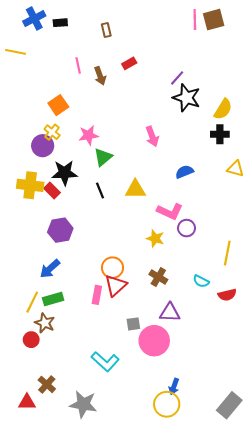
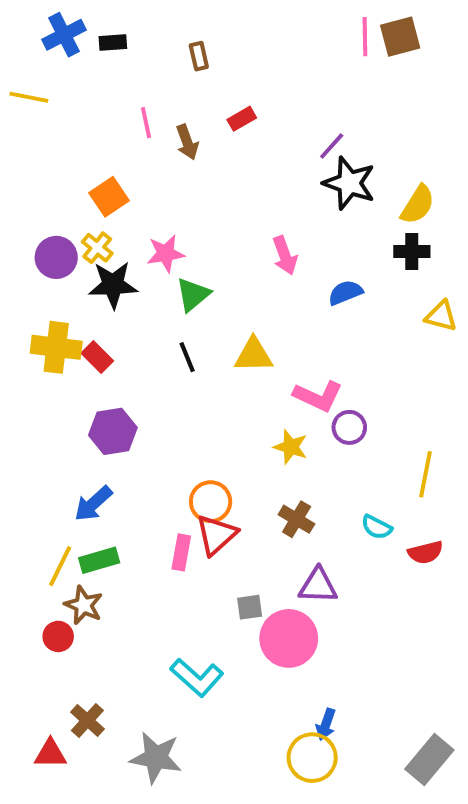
purple circle: (43, 146) -> (56, 257), moved
blue semicircle: (184, 172) -> (345, 293), moved
black star: (65, 173) -> (113, 285), moved

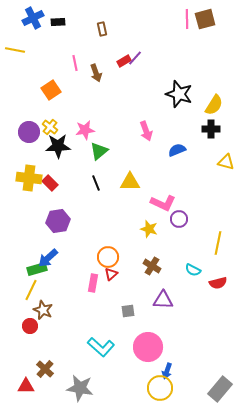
purple line: (332, 146) -> (135, 58), moved
orange square: (109, 197) -> (51, 90), moved
red triangle: (216, 535) -> (111, 274), size x0.6
green rectangle: (99, 560) -> (37, 269), moved
pink circle: (289, 638) -> (148, 347), moved

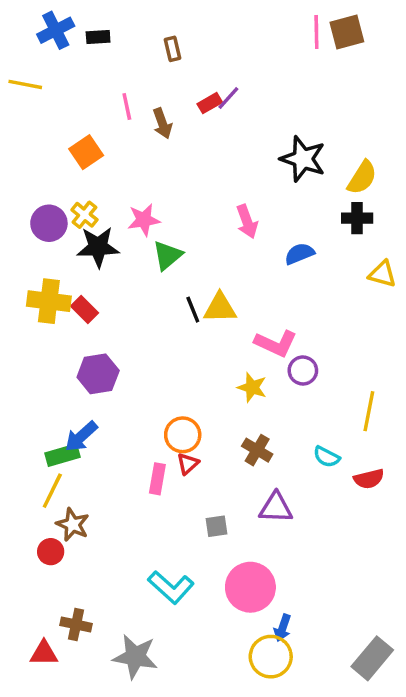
black line: (96, 183) -> (193, 310), moved
brown cross: (45, 369) -> (76, 624), turned -30

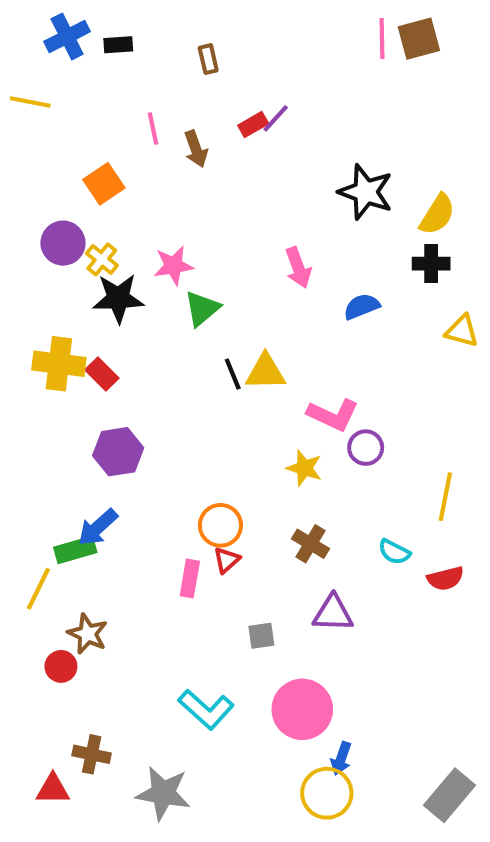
purple circle: (49, 223) -> (63, 243), moved
yellow line: (52, 491) -> (38, 589), moved

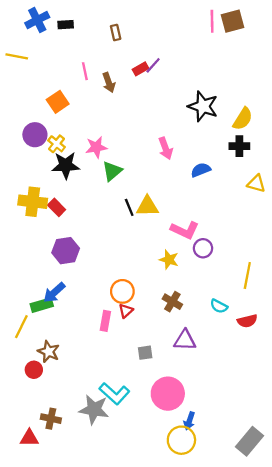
gray star: (163, 793) -> (94, 409), moved

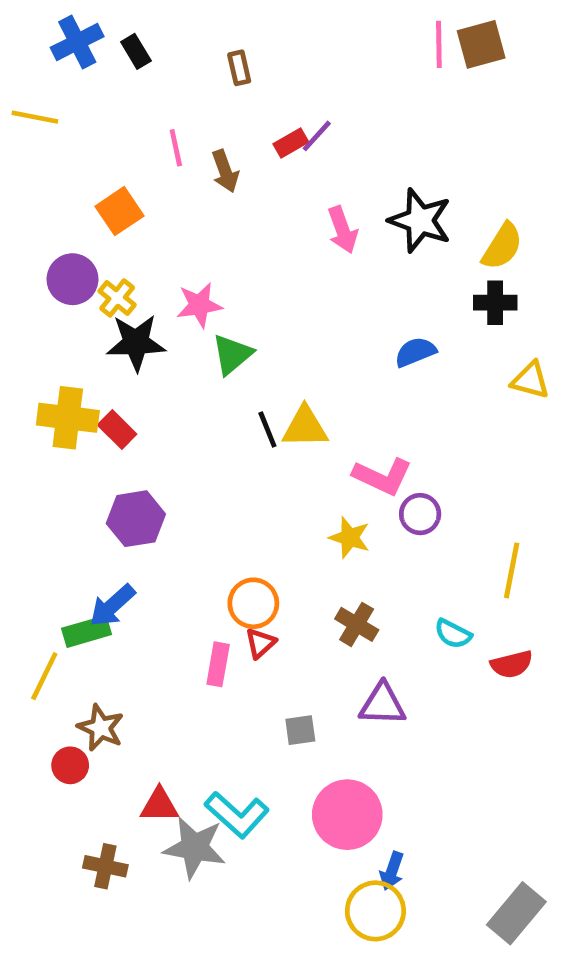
black rectangle: (66, 25) -> (136, 51), turned 63
pink arrow: (166, 148) -> (343, 230), moved
red triangle: (29, 438) -> (159, 805), moved

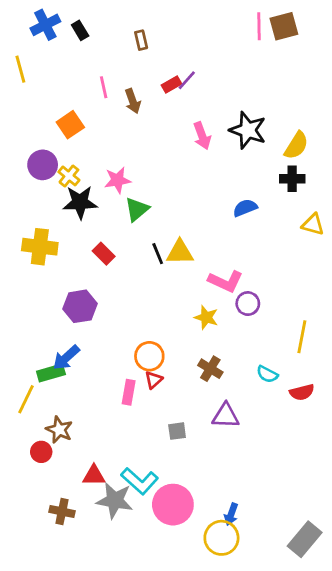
yellow line: (35, 117) -> (20, 69), turned 64
red rectangle: (117, 429) -> (104, 254), moved
pink circle: (347, 815) -> (173, 505), moved

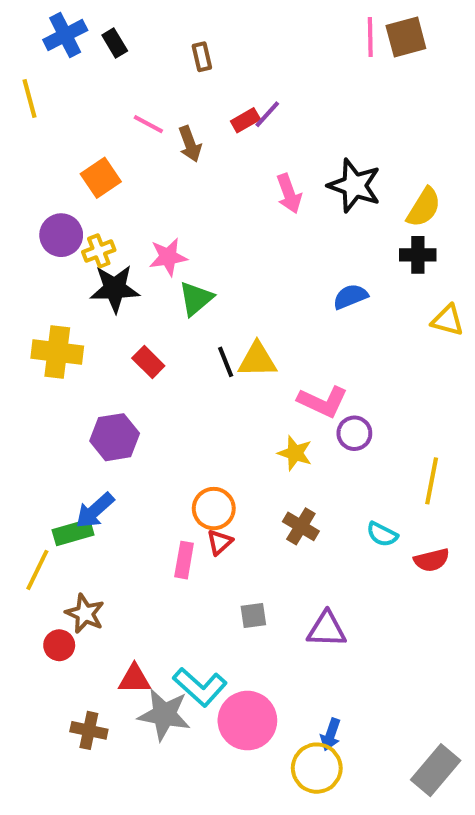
pink line: (104, 87) -> (148, 124), turned -50
yellow cross: (69, 176) -> (99, 251), turned 30
purple triangle: (226, 416) -> (327, 629), moved

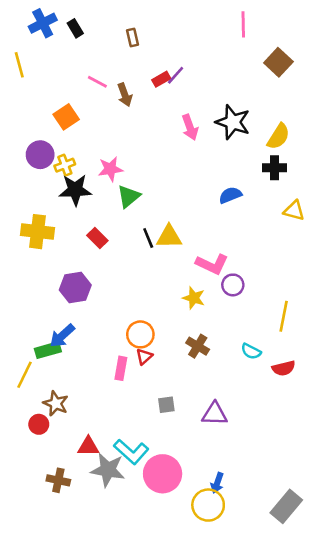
brown square: (406, 37) -> (278, 62), moved, turned -32

